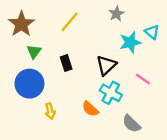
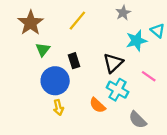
blue circle: (29, 84) -> (55, 81), moved

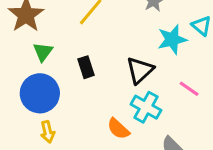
blue circle: (55, 81) -> (40, 93), moved
yellow arrow: (58, 108) -> (48, 132), moved

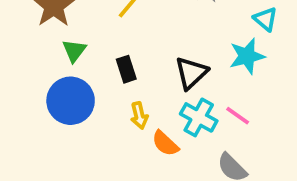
cyan star: (172, 39) -> (247, 56), moved
pink line: (189, 89) -> (238, 116), moved
yellow arrow: (48, 132) -> (139, 116), moved

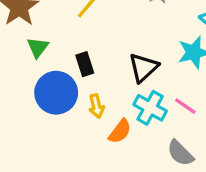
blue circle: (71, 101) -> (56, 93), moved
orange semicircle: (165, 143) -> (120, 131), turned -96

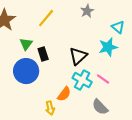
green triangle: (38, 47) -> (26, 44), moved
yellow arrow: (96, 106) -> (50, 108), moved

